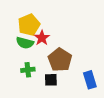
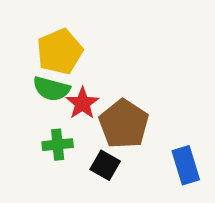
red star: (42, 38) -> (82, 103), moved
black square: (51, 80) -> (105, 165), turned 32

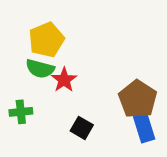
brown pentagon: (124, 124) -> (138, 99), moved
green cross: (58, 145) -> (21, 112), moved

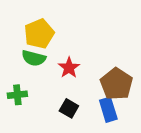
red star: (64, 80) -> (69, 68), moved
blue rectangle: (144, 128) -> (108, 110), moved

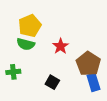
red star: (69, 68) -> (61, 46), moved
blue rectangle: (108, 110) -> (93, 82), moved

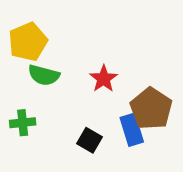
yellow pentagon: (30, 26) -> (28, 42), moved
blue rectangle: (93, 82) -> (132, 130), moved

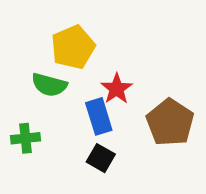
yellow pentagon: (28, 42) -> (73, 47), moved
blue rectangle: (132, 130) -> (99, 116), moved

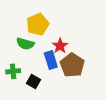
brown pentagon: (170, 122) -> (72, 65), moved
black square: (101, 158) -> (33, 81), moved

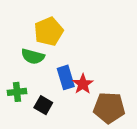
red star: (60, 46) -> (83, 84), moved
brown pentagon: (72, 65) -> (109, 108), moved, turned -30

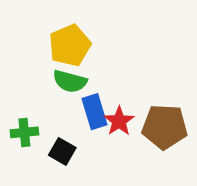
green semicircle: (33, 56) -> (70, 81), moved
brown pentagon: (109, 108) -> (165, 127), moved

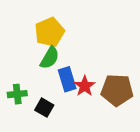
green semicircle: (70, 81) -> (50, 58), turned -75

